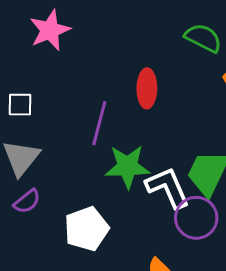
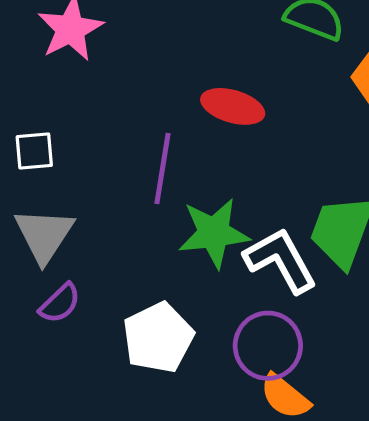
red ellipse: (147, 88) -> (233, 106), turned -69
purple circle: (196, 218) -> (268, 346), moved

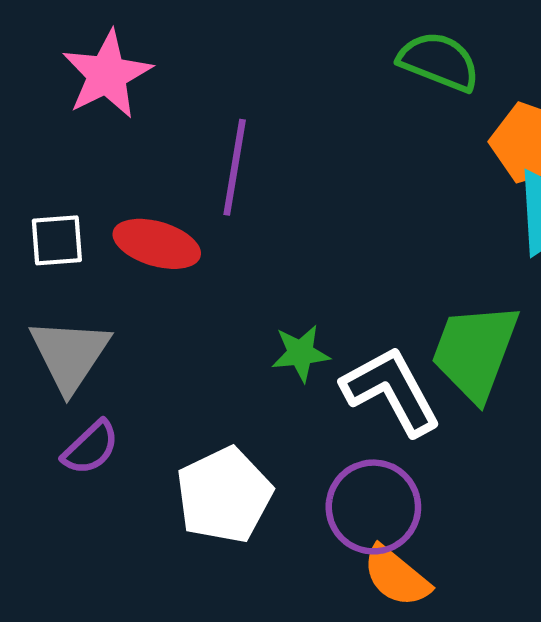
red ellipse: (233, 106) -> (157, 244), moved
purple line: (163, 168) -> (235, 167), moved
green star: (214, 233) -> (301, 353), size x0.6

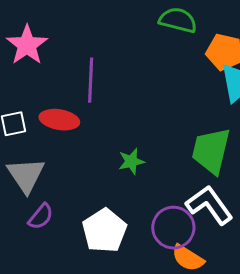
white L-shape: (391, 391) -> (209, 205), moved

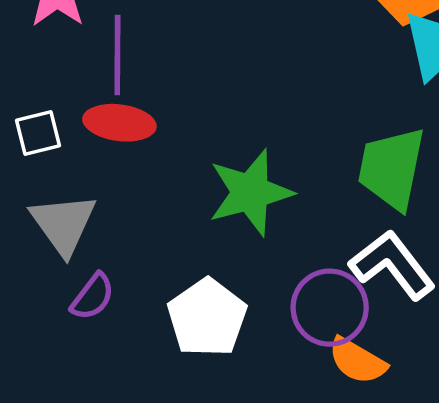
purple line: (91, 80) -> (117, 55), moved
green star: (131, 161) -> (250, 192), size x1.8

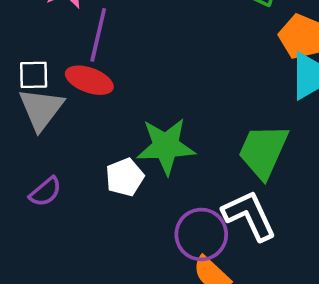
gray triangle: (63, 224) -> (41, 109), moved
white pentagon: (207, 318) -> (125, 177), moved, size x0.7

